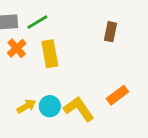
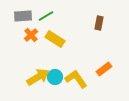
yellow rectangle: (50, 54) -> (55, 39), turned -48
yellow arrow: (26, 106) -> (38, 77), size x1.6

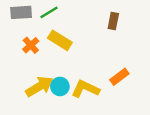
orange cross: (31, 35) -> (31, 45), moved
yellow L-shape: (76, 79) -> (85, 89), turned -30

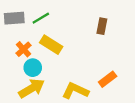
cyan circle: (60, 86) -> (33, 68), moved

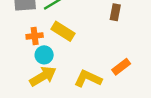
orange cross: (24, 49) -> (35, 36), turned 35

